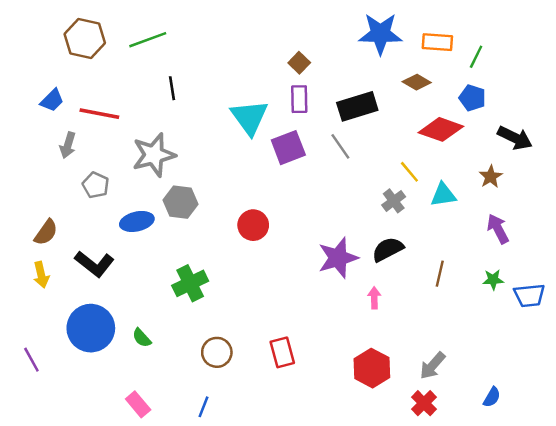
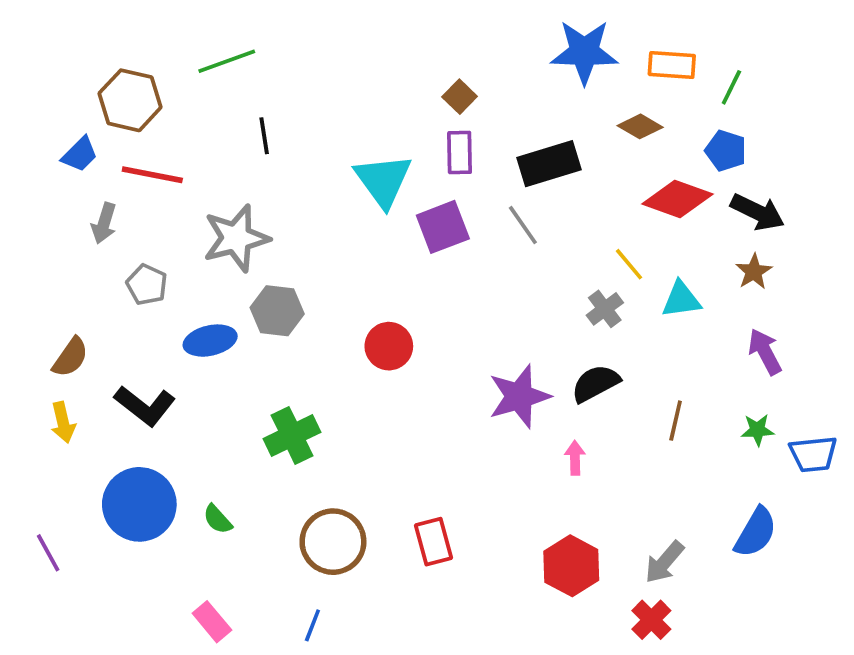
brown hexagon: (85, 39) -> (130, 100), moved
black arrow: (515, 138) -> (757, 212), moved
brown circle: (217, 352) -> (333, 542), size x1.4
blue semicircle: (492, 397) -> (756, 532), moved, size x1.6

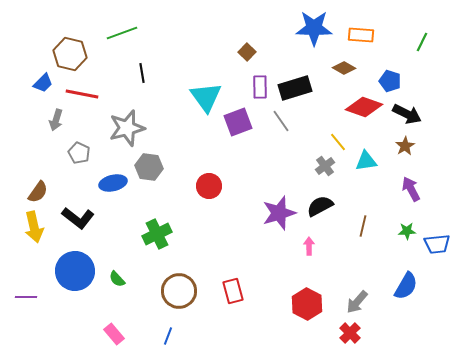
green line: (731, 87) -> (422, 42), moved
purple rectangle: (460, 152) -> (260, 87), moved
yellow arrow: (63, 422) -> (34, 227), size x1.4
purple line: (48, 553) -> (26, 297), turned -60

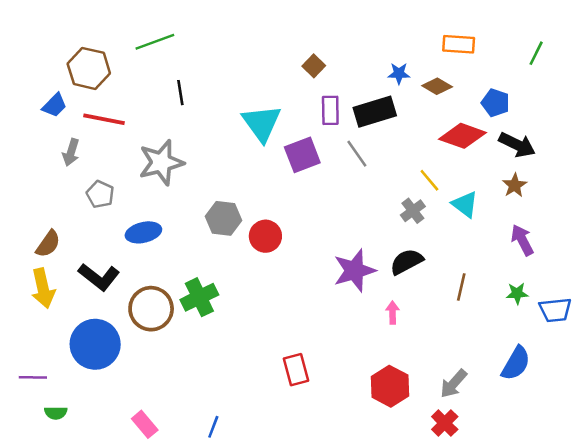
blue star: (314, 28) -> (399, 74), moved, size x0.5
cyan triangle: (366, 161) -> (465, 204), turned 45
gray hexagon: (149, 167) -> (224, 218), moved
green semicircle: (117, 279) -> (56, 413), moved, turned -48
brown circle: (179, 291) -> (151, 309), moved

